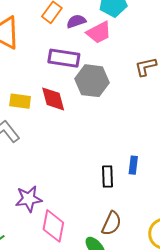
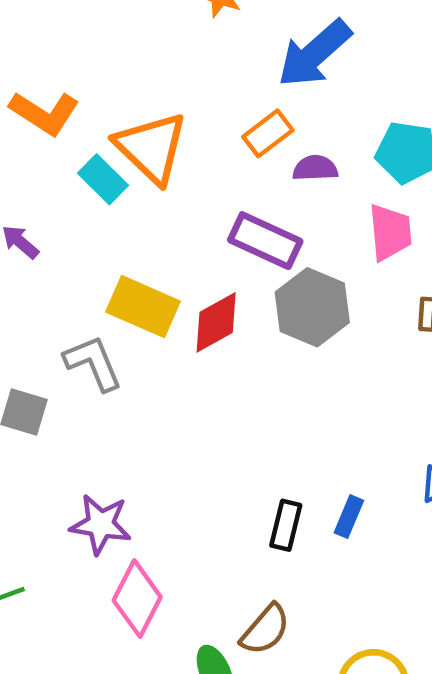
pink trapezoid: (99, 32) -> (390, 232), moved, turned -84
red diamond: (53, 99) -> (216, 322), turned 60
yellow rectangle: (20, 101) -> (143, 307), size x1.4

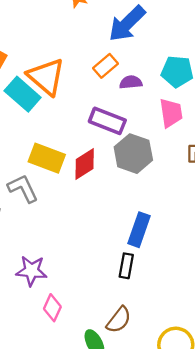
cyan rectangle: (103, 179) -> (23, 94), size x1.4
blue rectangle: (349, 517) -> (139, 230), moved, size x1.6
pink diamond: (137, 599) -> (52, 308), size x0.7

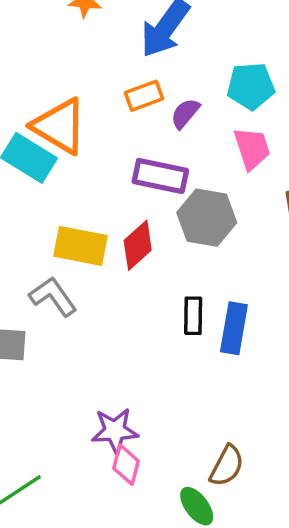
orange rectangle: (106, 66) -> (144, 96), turned 30
purple semicircle: (131, 82) -> (185, 113), turned -35
black rectangle: (126, 266) -> (193, 316), moved
purple star: (31, 271) -> (115, 431), moved

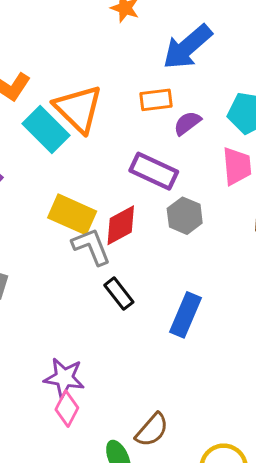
gray hexagon: (207, 218) -> (185, 216), size x0.7
gray L-shape: (53, 297) -> (91, 246), moved
black rectangle: (193, 316) -> (119, 294), moved, turned -52

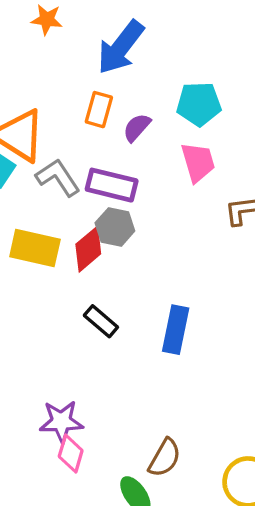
orange rectangle: (156, 100) -> (99, 110), turned -56
gray hexagon: (185, 216) -> (115, 227), moved
gray L-shape: (91, 246) -> (58, 178), moved

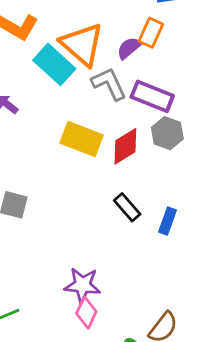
purple semicircle: (137, 127) -> (129, 48), moved
gray hexagon: (115, 227) -> (167, 133), moved
blue rectangle: (176, 330) -> (168, 221), moved, size x0.7

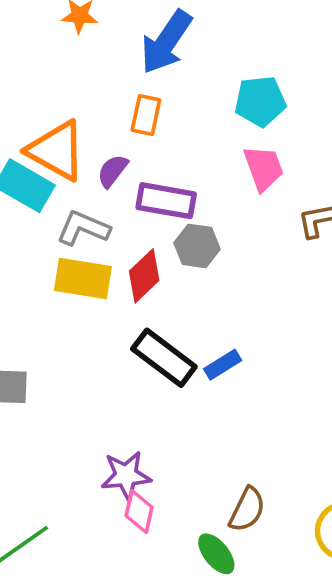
purple semicircle: (129, 48) -> (113, 171), moved
gray L-shape: (109, 84) -> (83, 228), moved, turned -30
black rectangle: (127, 207) -> (164, 358), size x1.6
blue rectangle: (168, 221) -> (223, 365), turned 50

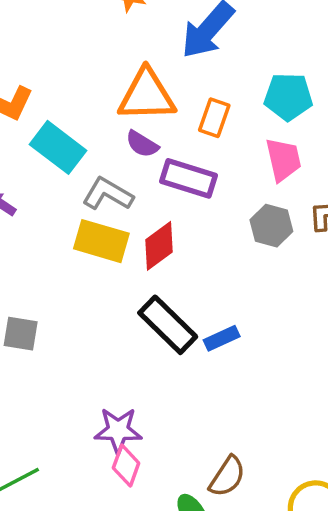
orange rectangle: (146, 115) -> (214, 118), moved
orange triangle: (56, 151) -> (147, 95), moved, turned -38
purple semicircle: (113, 171) -> (142, 144), turned -104
gray hexagon: (197, 246) -> (271, 226), moved

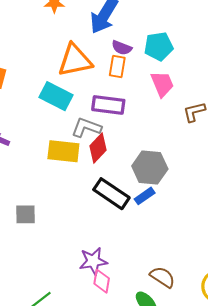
purple semicircle: (142, 144) -> (122, 48), moved
cyan rectangle: (58, 147) -> (56, 96), moved
gray L-shape: (108, 194) -> (86, 127), moved
gray hexagon: (271, 226) -> (150, 168), moved, size x1.4
brown semicircle: (227, 477) -> (163, 277), turned -80

